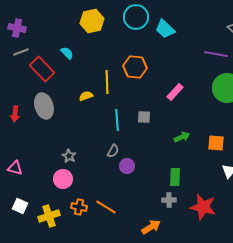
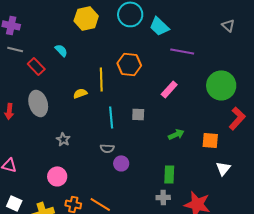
gray line: (21, 52) -> (15, 49), turned 35
purple line: (216, 54) -> (182, 51), moved
red rectangle: (42, 69) -> (36, 66), size x0.7
gray semicircle: (113, 151) -> (107, 148), turned 64
gray star: (69, 156) -> (63, 139), moved

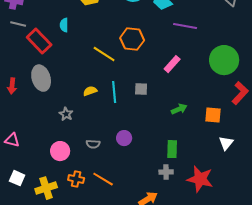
cyan semicircle: (61, 50) -> (64, 25), turned -136
red rectangle: (36, 66) -> (39, 41), size x1.4
yellow line: (101, 79) -> (104, 54), turned -55
yellow semicircle: (80, 93) -> (90, 91), moved
gray semicircle: (107, 148) -> (93, 144), moved

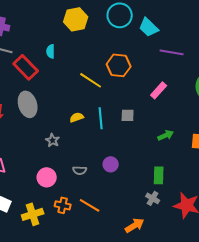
gray cross: (166, 172) -> (153, 198), turned 32

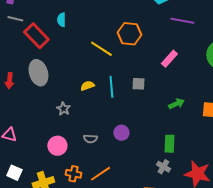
orange line: (90, 205) -> (100, 174), turned -65

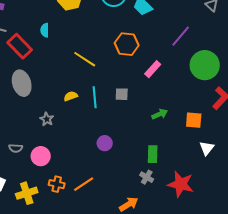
purple line: (182, 21) -> (181, 36), moved, turned -60
orange hexagon: (129, 34) -> (127, 44), moved
gray semicircle: (90, 139) -> (16, 148), moved

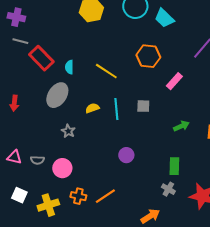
cyan semicircle: (45, 30) -> (69, 67), moved
gray ellipse: (22, 83) -> (57, 95), moved, turned 50

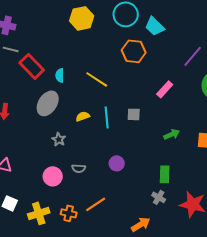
orange hexagon: (148, 56) -> (134, 51), moved
gray semicircle: (37, 160) -> (79, 168), moved
orange cross: (78, 196) -> (69, 213), moved

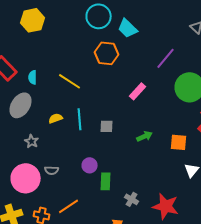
yellow hexagon: (82, 18) -> (33, 20), moved
gray square: (134, 114) -> (107, 126), moved
green rectangle: (165, 174) -> (106, 181), moved
pink circle: (53, 176) -> (26, 178), size x1.5

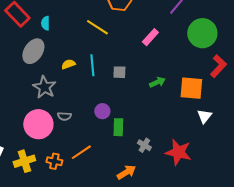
yellow line: (70, 81) -> (97, 27), moved
gray star: (32, 141) -> (44, 87), size x1.6
orange square: (179, 142) -> (191, 88), size x1.4

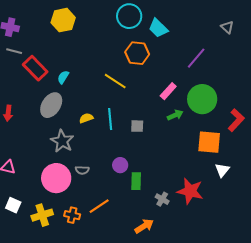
cyan semicircle: (45, 23) -> (63, 77), turned 32
green circle: (202, 33) -> (202, 99), moved
green arrow: (157, 82) -> (175, 115), moved
red star: (178, 152) -> (190, 191), moved

